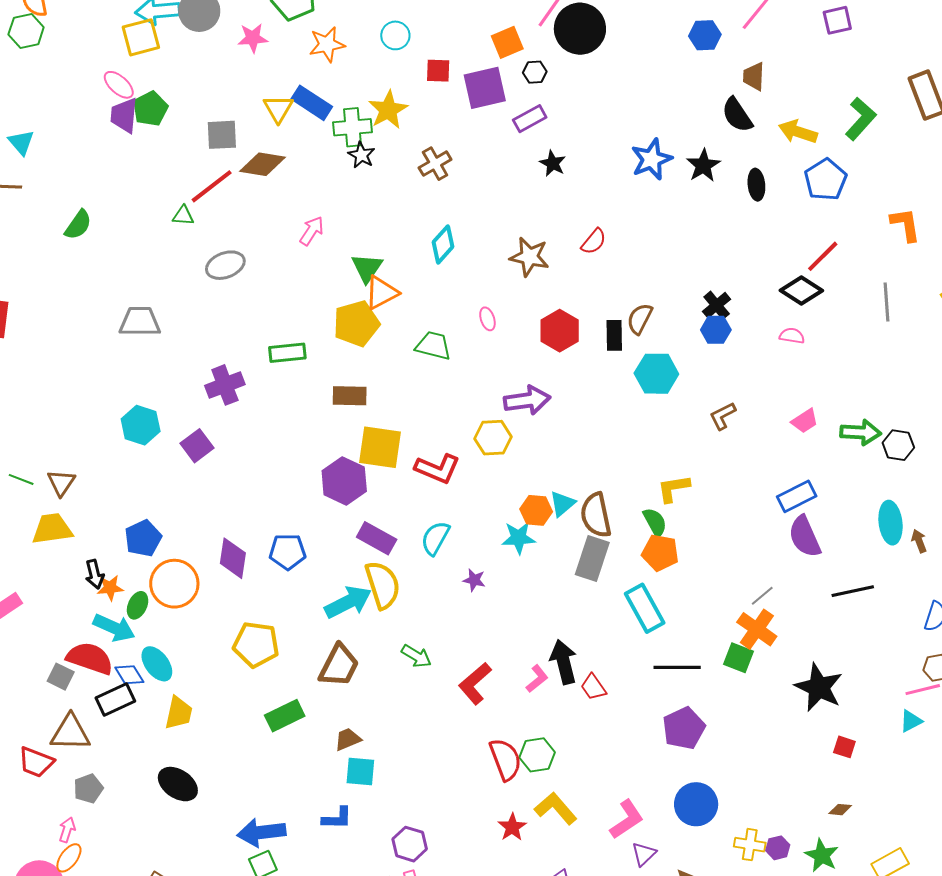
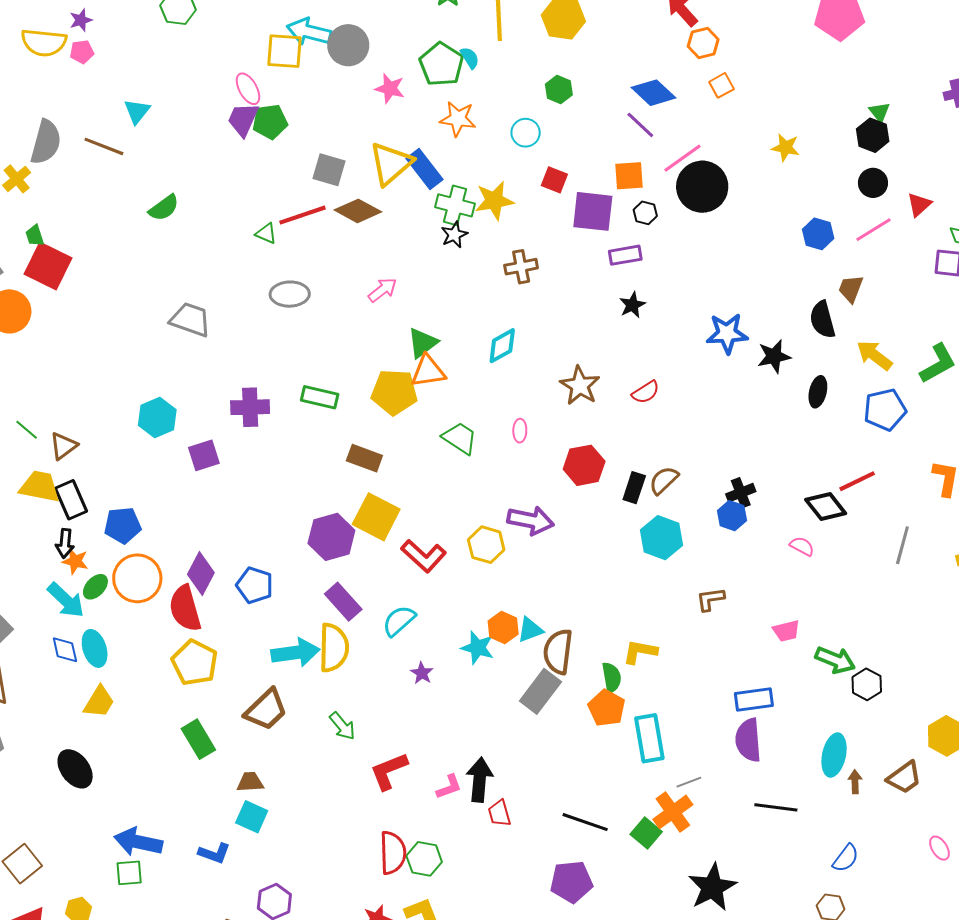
yellow triangle: (278, 109) -> (391, 164), size x1.5
cyan rectangle: (645, 608) -> (649, 738), moved
red semicircle: (90, 658) -> (185, 608), moved, turned -144
black rectangle: (115, 700) -> (71, 500), moved, turned 72
green rectangle: (285, 716) -> (198, 739), turned 66

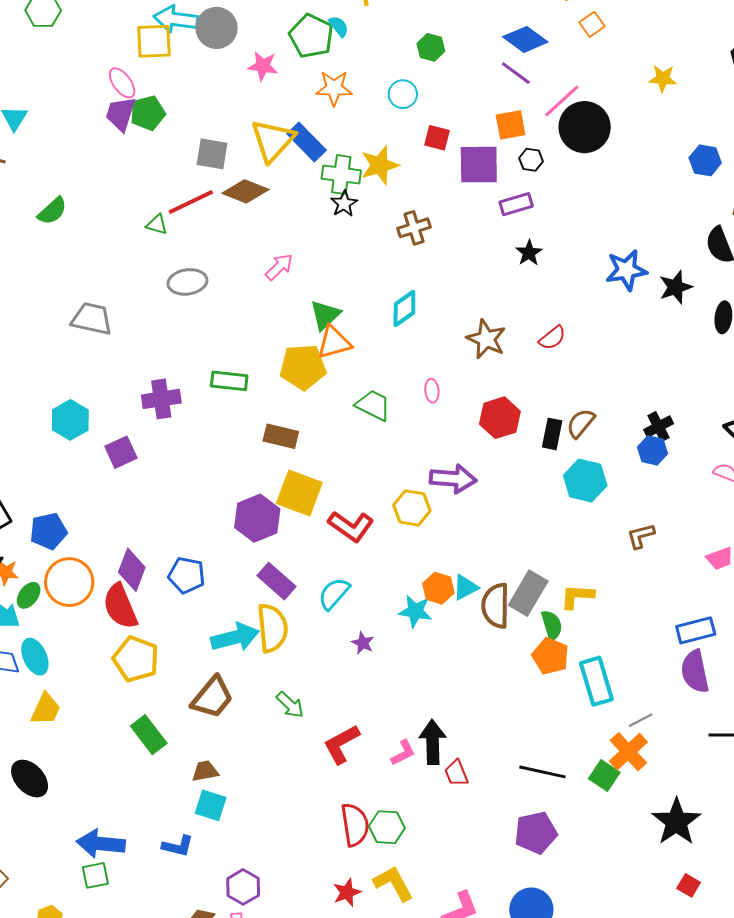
gray rectangle: (540, 691) -> (528, 593), moved

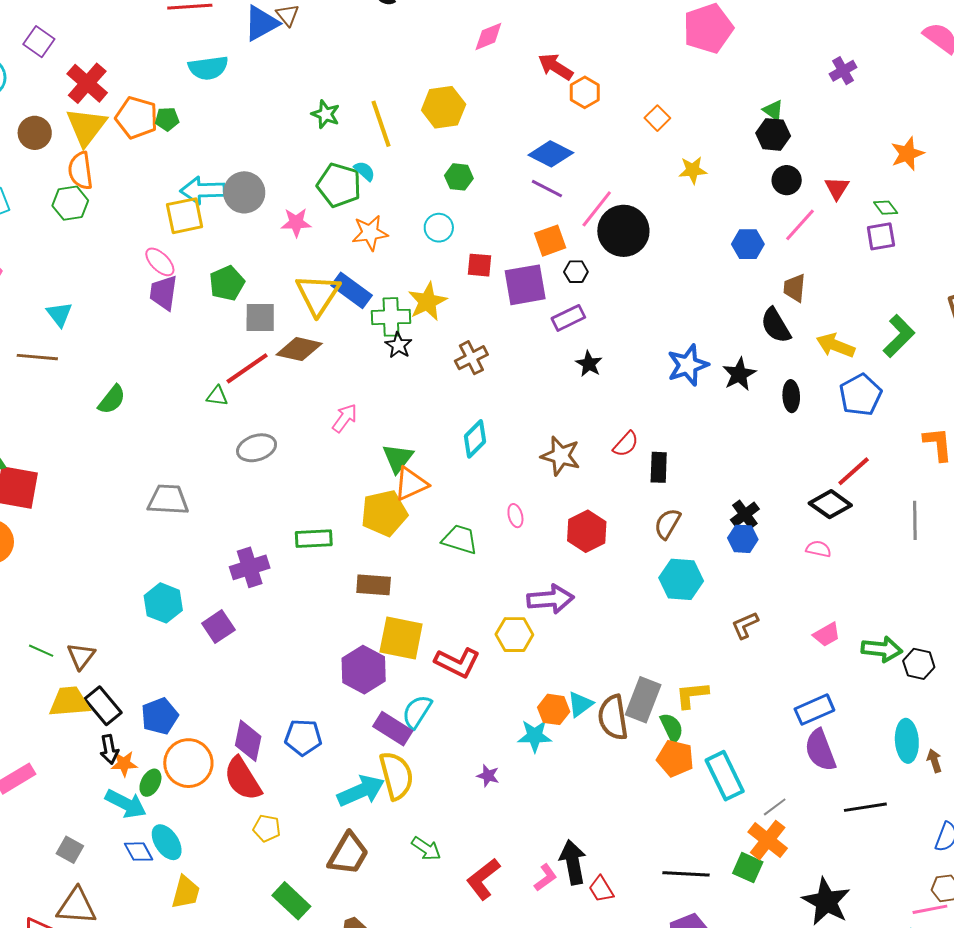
orange square: (592, 24) -> (657, 118), moved
green pentagon: (148, 113) -> (227, 283), moved
black rectangle: (552, 434) -> (659, 467), moved
cyan semicircle: (334, 594) -> (417, 712), moved
yellow pentagon: (136, 659) -> (267, 828), size x0.6

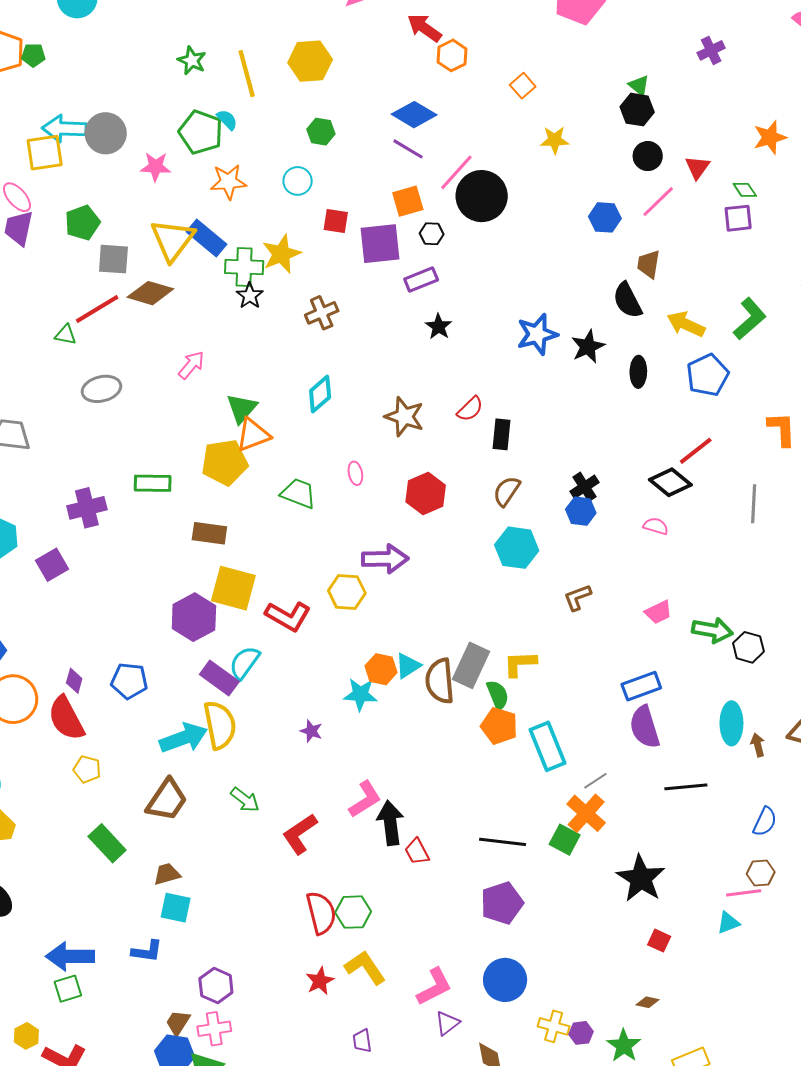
purple diamond: (248, 741) -> (74, 681), size x0.6
pink L-shape: (545, 878) -> (365, 799), moved, size x1.4

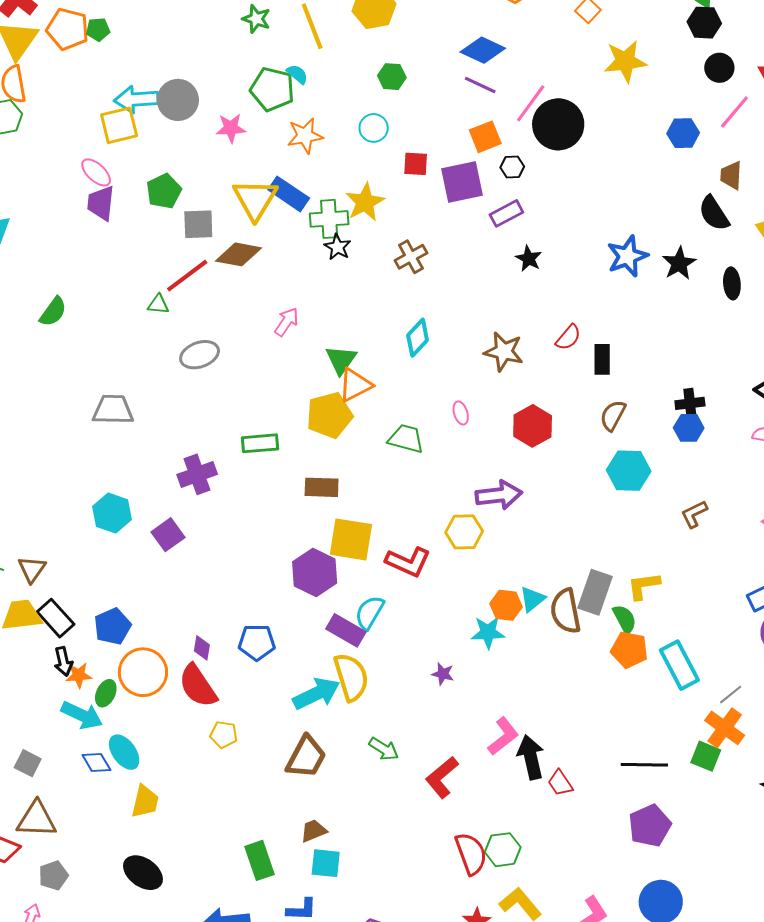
yellow star: (555, 140) -> (625, 61), size x1.5
black cross: (584, 487) -> (690, 403), turned 32
green rectangle: (107, 843) -> (260, 860), moved, turned 30

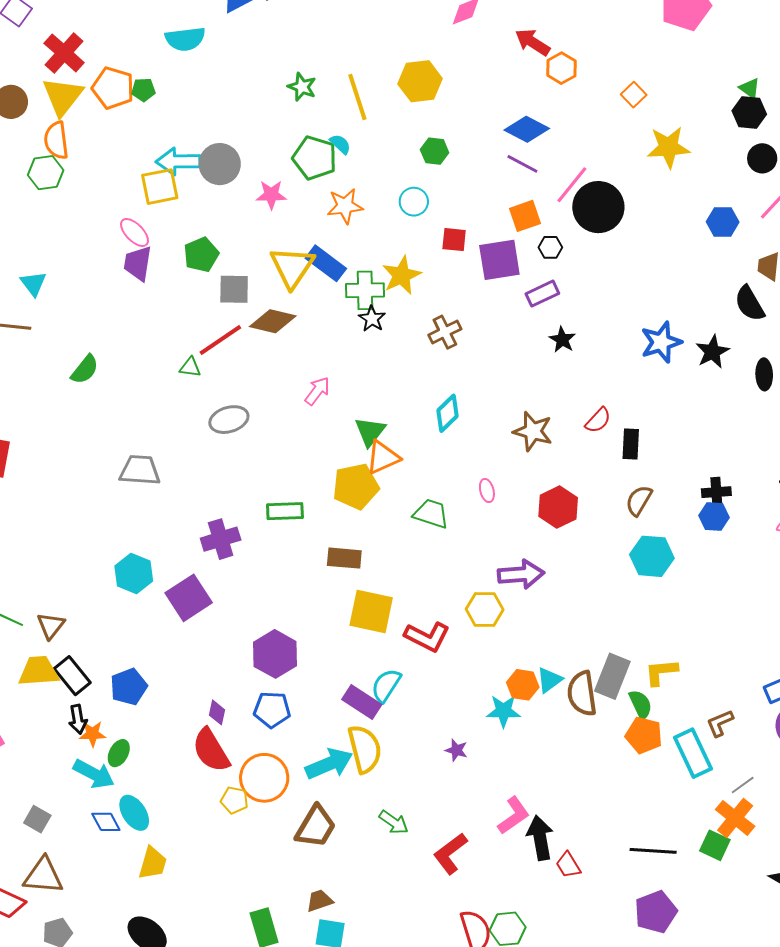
brown L-shape: (694, 514) -> (720, 723), moved
purple square: (168, 535) -> (189, 598), size x1.4
purple hexagon: (315, 572) -> (275, 654), moved
orange circle: (143, 672) -> (264, 778), moved

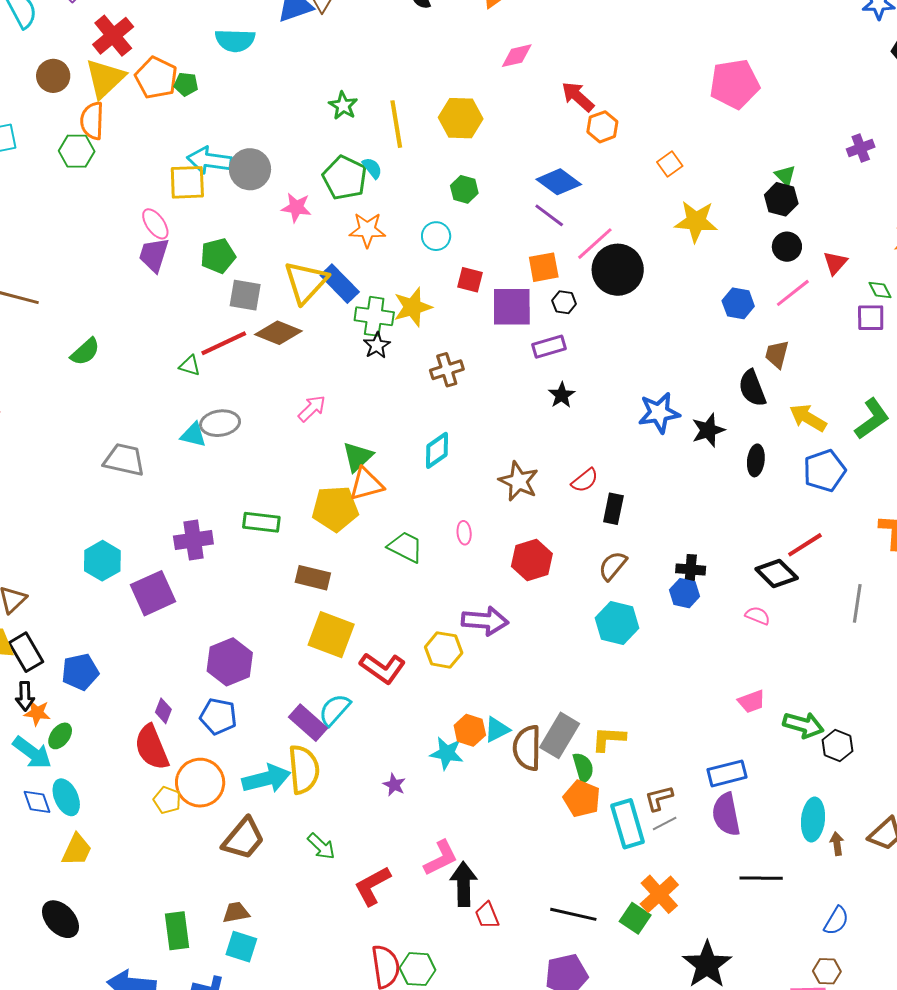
cyan triangle: (33, 284) -> (193, 435), moved, turned -48
gray line: (743, 785) -> (665, 824), moved

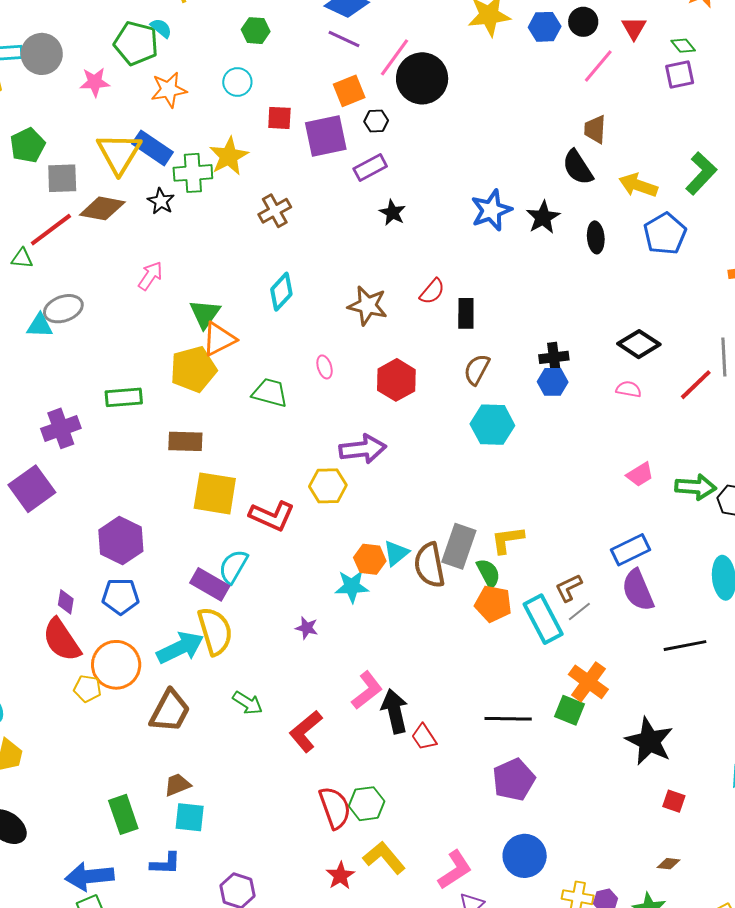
blue hexagon: (738, 303) -> (545, 27), moved
black star: (377, 345) -> (161, 201), moved
red line: (805, 545) -> (696, 385), moved

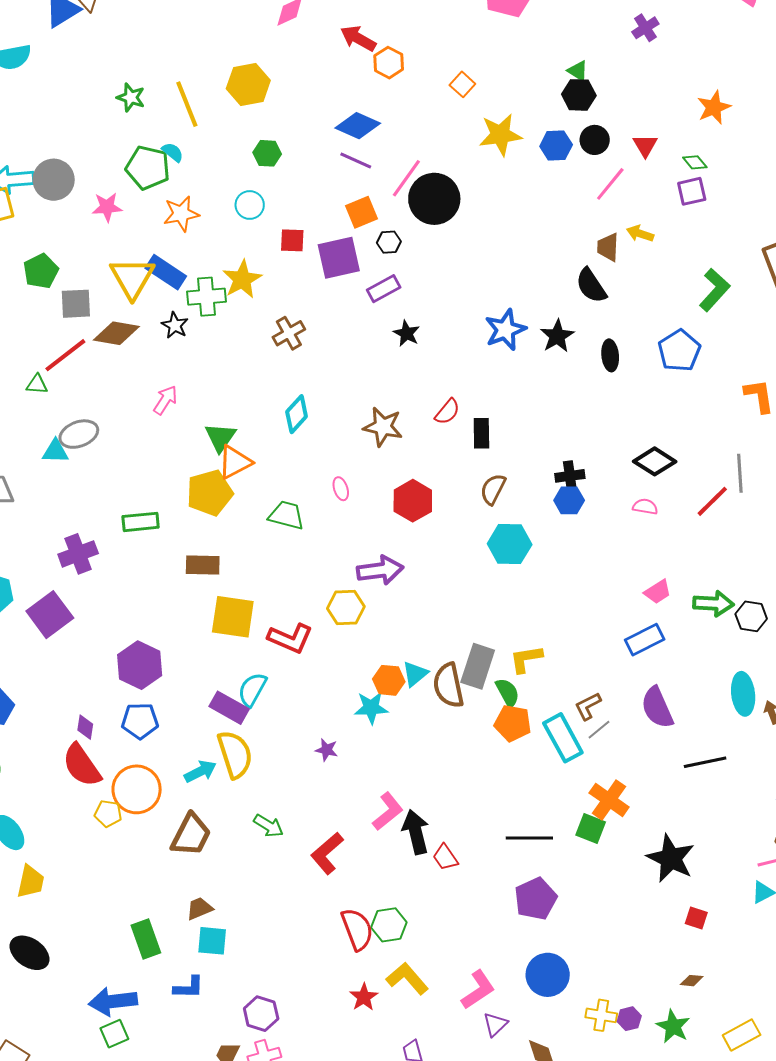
yellow arrow: (638, 185) -> (640, 234), moved, size x0.7
blue rectangle: (631, 550) -> (645, 640), moved
cyan arrow: (180, 648) -> (200, 771), size x0.7

